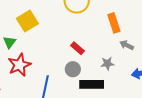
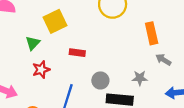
red rectangle: (77, 48) -> (77, 53), moved, turned -40
red star: (19, 65) -> (41, 70), size x0.7

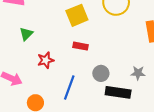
yellow square: (55, 21) -> (77, 15), moved
green triangle: (33, 43) -> (26, 34), moved

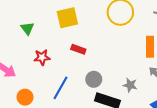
yellow square: (77, 15) -> (67, 18), moved
green triangle: (26, 34) -> (27, 28), turned -32

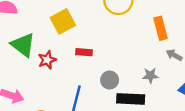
green triangle: (27, 28) -> (23, 45), size x1.6
red star: (42, 57) -> (47, 60), moved

